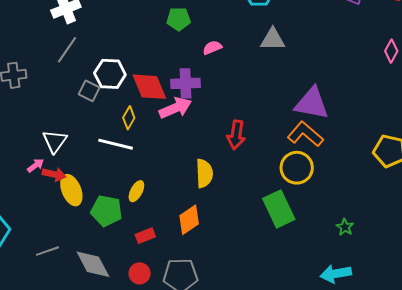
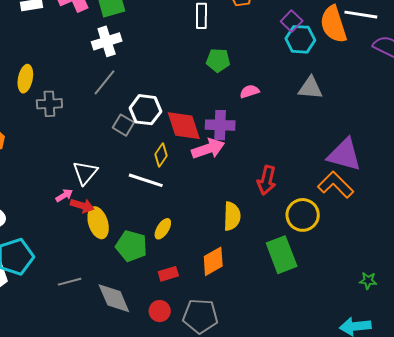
yellow circle: (297, 168) -> (303, 215), moved
green rectangle: (279, 209) -> (282, 255), moved
green star: (345, 227) -> (368, 281), turned -30

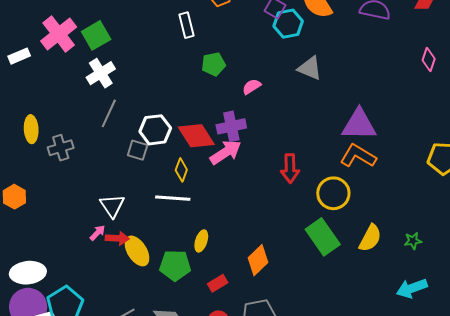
gray triangle: (310, 88) -> (310, 68), turned 32
yellow semicircle: (232, 216) -> (370, 238), moved, turned 40

